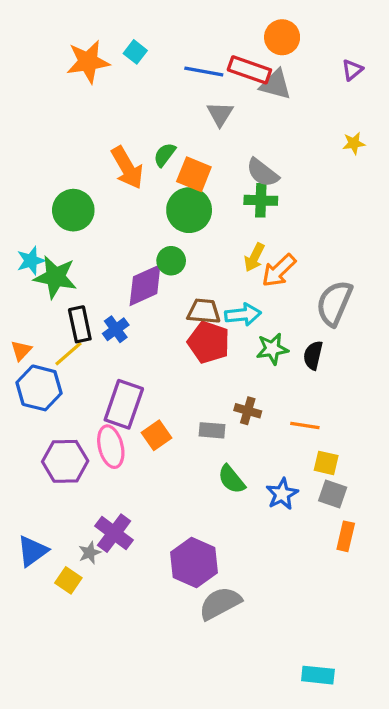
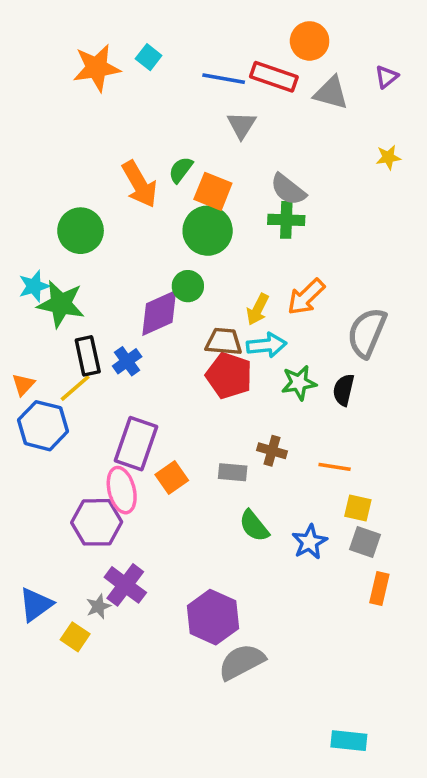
gray triangle: (276, 85) -> (331, 93), moved
yellow arrow: (254, 257) -> (258, 309), moved
purple hexagon: (65, 461) -> (97, 522), moved

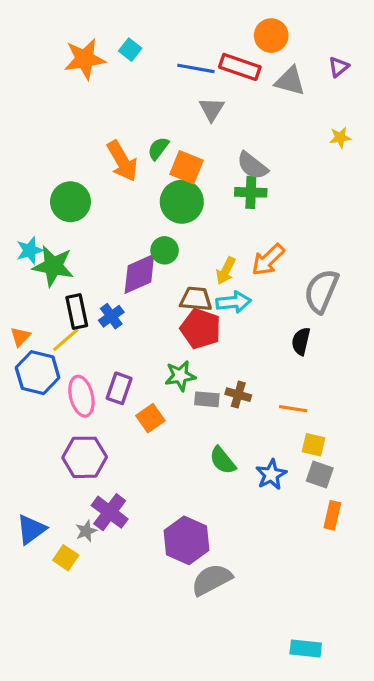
green star: (299, 383) -> (180, 376), moved
purple rectangle: (136, 444) -> (119, 388), size x0.7
gray rectangle: (233, 472) -> (207, 399), moved
pink ellipse: (122, 490) -> (81, 396), moved

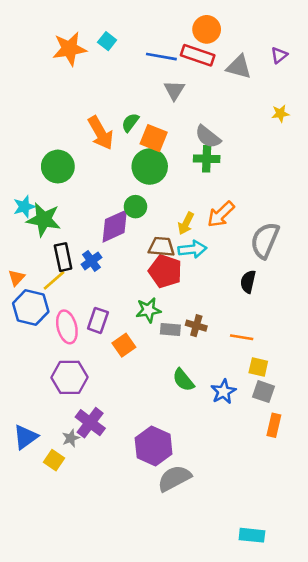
orange circle: (271, 36) -> (207, 29), moved

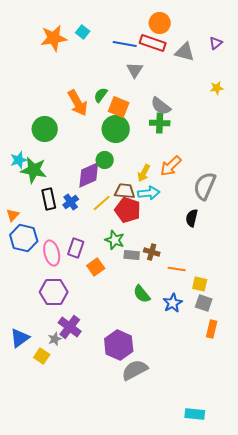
yellow line: (54, 280) -> (102, 203), moved
green star: (148, 310) -> (115, 240), turned 30
orange line: (242, 337) -> (177, 269), moved

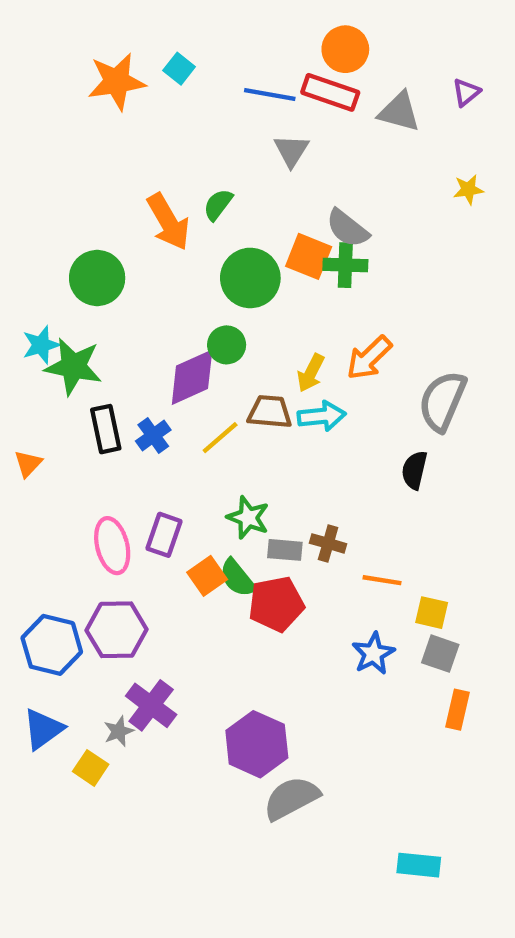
orange square: (119, 107) -> (309, 256), moved
red pentagon: (128, 210) -> (276, 604), moved, turned -30
blue hexagon: (24, 238) -> (52, 645), moved
green semicircle: (142, 294) -> (237, 578), moved
cyan rectangle: (195, 414) -> (419, 865), moved

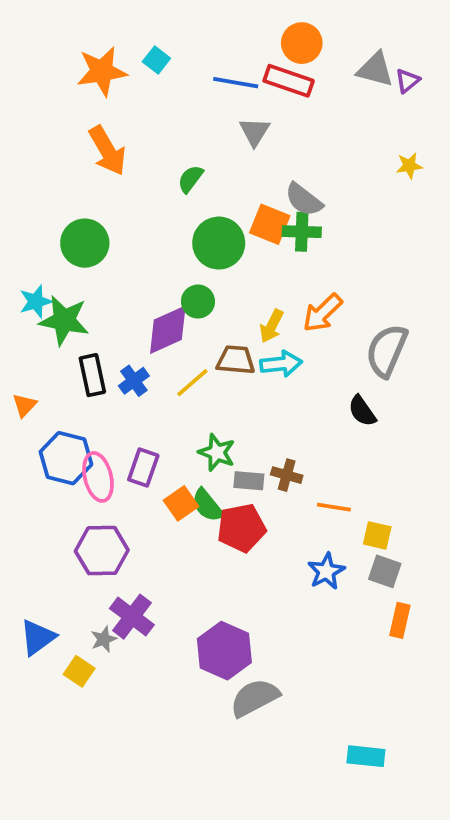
gray triangle: (399, 112) -> (375, 69), moved
orange arrow: (168, 222) -> (107, 151), moved
black semicircle: (414, 470) -> (362, 411), turned -48
blue hexagon: (52, 645) -> (66, 458), moved

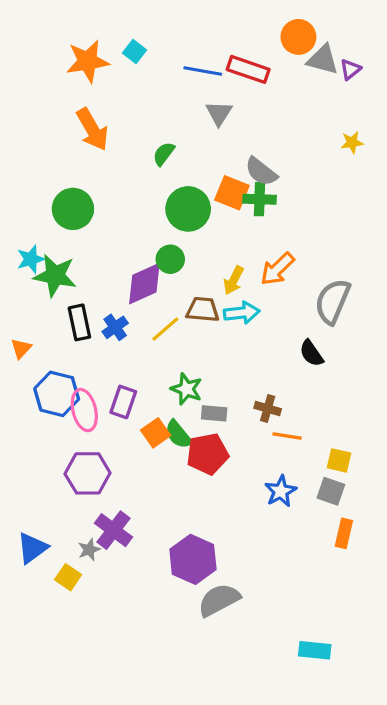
orange circle: (302, 43) -> (298, 37), moved
brown cross: (287, 475) -> (268, 408), moved
yellow square: (377, 535) -> (339, 460), moved

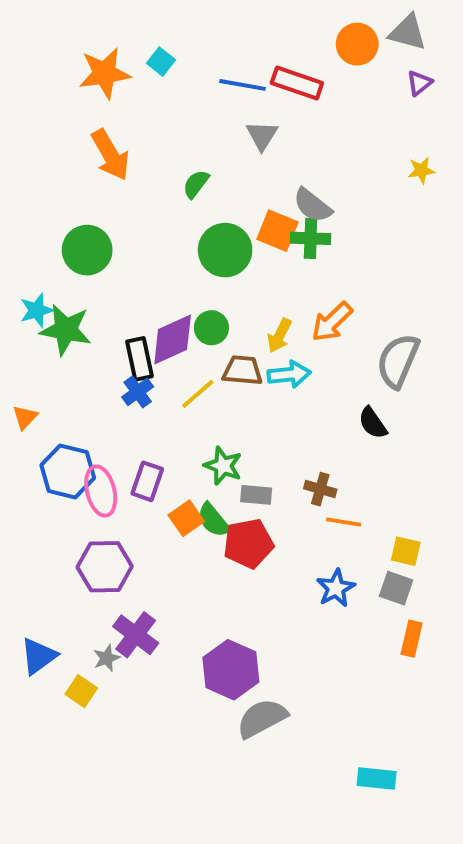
gray triangle: (323, 60) -> (408, 32), moved
green circle: (170, 259) -> (211, 328), moved
black rectangle: (79, 322) -> (140, 359), moved

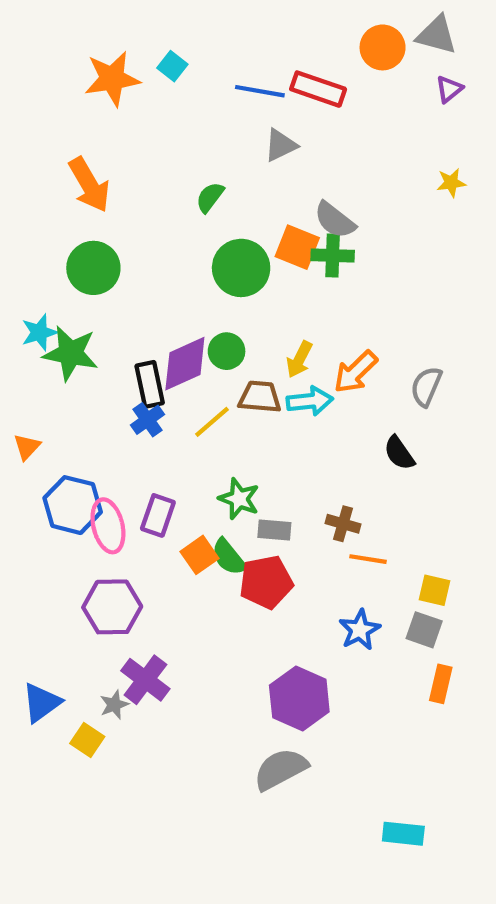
gray triangle: (262, 135) -> (281, 145), turned 32
orange arrow: (110, 155) -> (89, 185), moved
orange arrow: (332, 322) -> (355, 372), moved
gray semicircle: (398, 361) -> (426, 386), size x0.7
purple hexagon: (231, 670) -> (299, 698), moved

